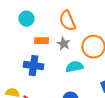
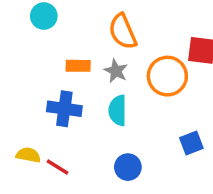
cyan circle: (26, 19) -> (44, 16), moved
cyan semicircle: (74, 67) -> (118, 110), moved, turned -78

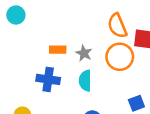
cyan circle: (44, 16) -> (16, 15), moved
orange semicircle: (123, 31) -> (117, 26), moved

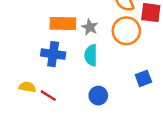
orange rectangle: (58, 50) -> (63, 24), size x1.5

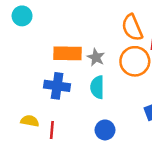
red line: (48, 96) -> (52, 130), turned 63

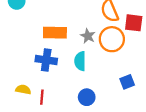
gray star: (96, 57) -> (88, 36), moved

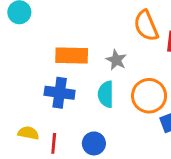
orange circle: (112, 39) -> (149, 96), moved
blue circle: (87, 97) -> (94, 143), moved

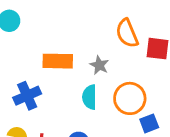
blue cross: (60, 93) -> (27, 96), moved, turned -32

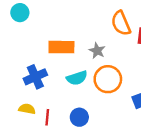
cyan semicircle: (90, 97) -> (77, 78), moved, turned -108
orange circle: (130, 98) -> (108, 79), moved

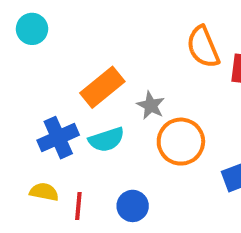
orange rectangle: (61, 47) -> (102, 87), turned -40
gray star: (97, 51) -> (151, 105), moved
cyan semicircle: (77, 78) -> (106, 140), moved

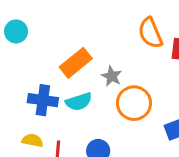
cyan circle: (32, 29) -> (16, 31), moved
blue cross: (58, 138) -> (43, 100), turned 32

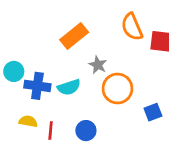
cyan circle: (16, 31) -> (14, 71), moved
orange rectangle: (76, 63) -> (74, 36), moved

